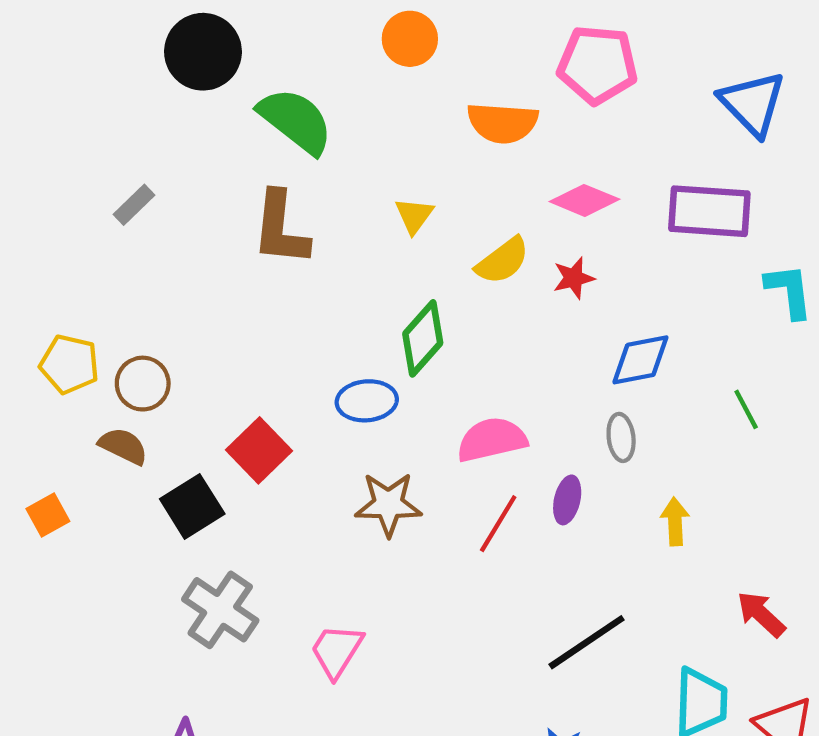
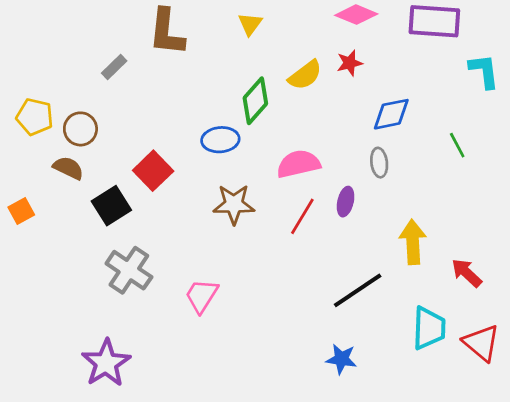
gray rectangle: (134, 205) -> (114, 67), moved
yellow semicircle: (503, 261) -> (305, 75), moved
yellow arrow: (675, 521) -> (413, 242), moved, size x1.5

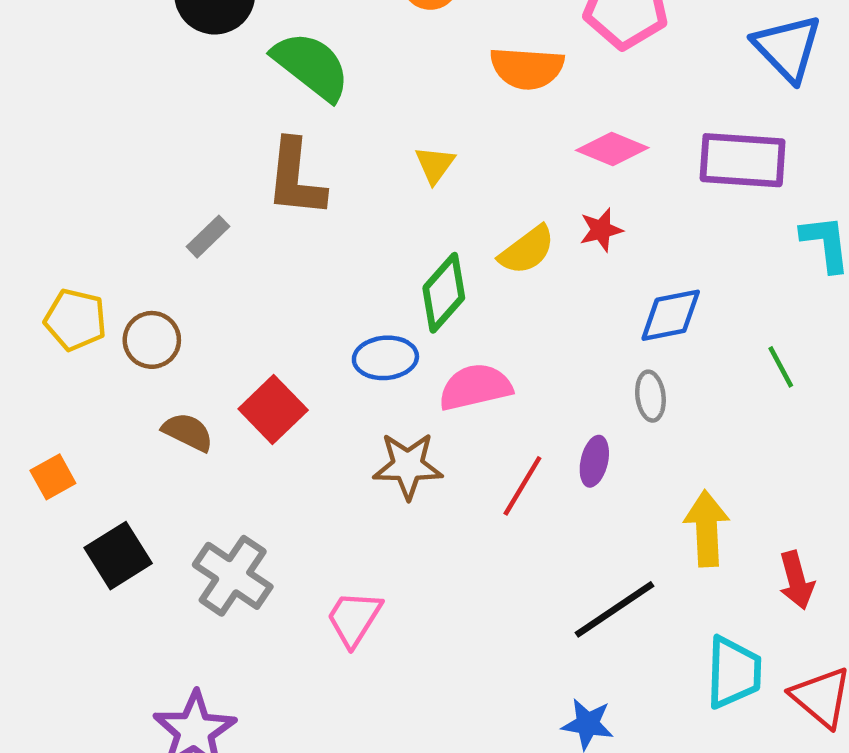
pink semicircle: (298, 164) -> (475, 387), moved
brown semicircle: (68, 168) -> (188, 432), moved
black square: (111, 206) -> (118, 556), moved
red arrow: (467, 273) -> (796, 580), turned -148

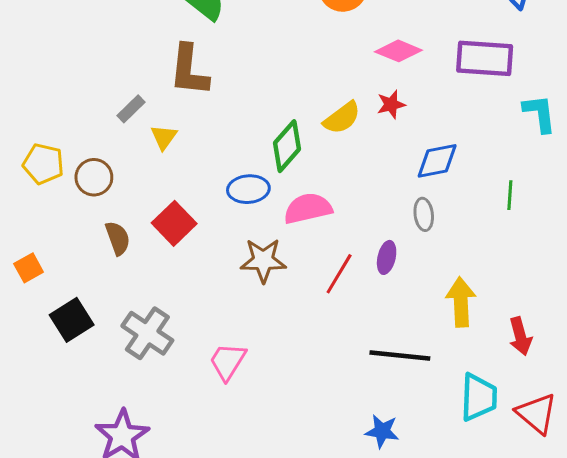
yellow triangle: (435, 165) -> (164, 137), moved
green line: (781, 367) -> (510, 195), turned 32
brown semicircle: (188, 432) -> (118, 238), turned 44
black line: (615, 609) -> (400, 356), turned 40

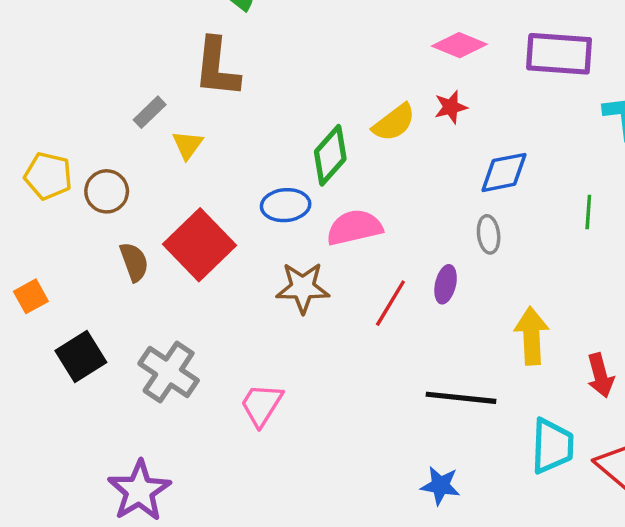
red square: (174, 223) -> (200, 245), size x1.4

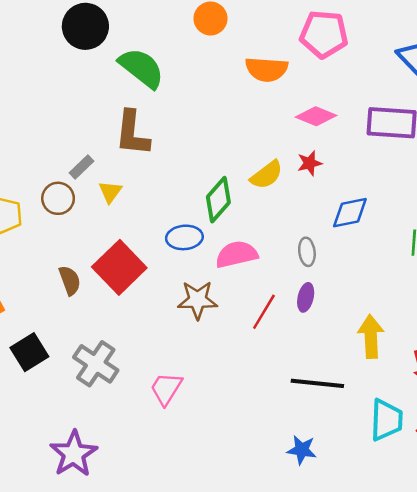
brown circle: (107, 191) -> (58, 198), moved
gray ellipse: (489, 234) -> (307, 252), moved

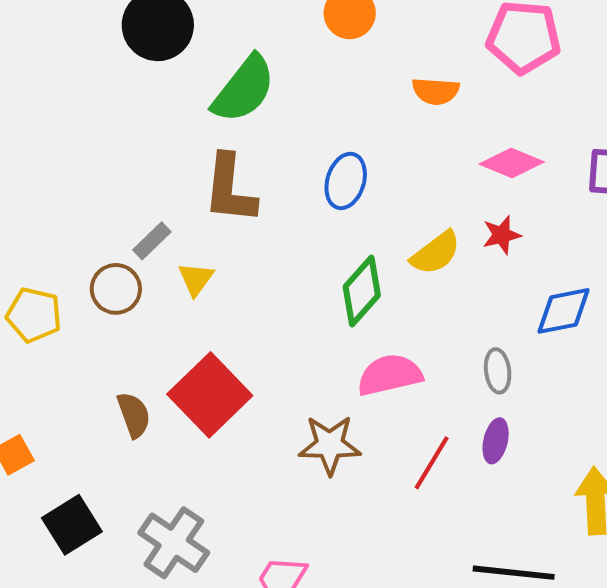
green semicircle: (141, 68) -> (244, 89), turned 90
orange semicircle: (267, 69) -> (436, 91), size x0.7
blue ellipse: (184, 237) -> (346, 181), moved, turned -68

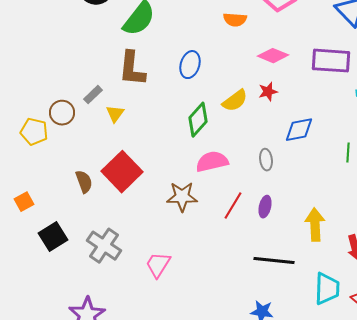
brown circle: (116, 289) -> (62, 113), moved
purple ellipse: (496, 441) -> (265, 207), moved

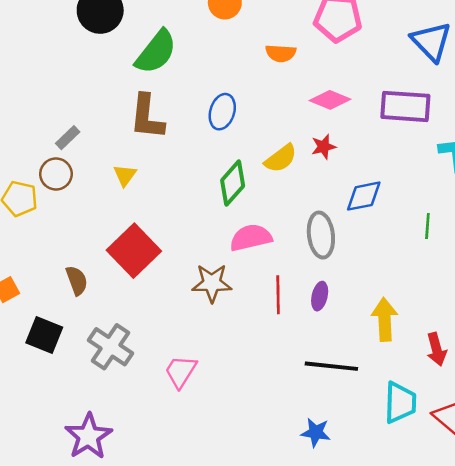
gray rectangle: (93, 95) -> (68, 138), moved
gray ellipse: (266, 160) -> (321, 235), size x1.6
brown semicircle: (84, 182) -> (77, 280), moved
red line: (233, 206) -> (278, 295), turned -32
black square: (53, 237) -> (44, 335), turned -36

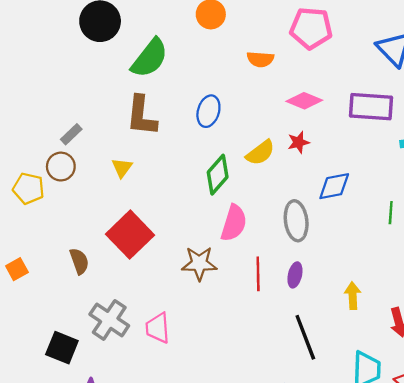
pink semicircle: (251, 238) -> (234, 223), turned 120
yellow arrow: (385, 319) -> (353, 296), size x0.7
black square: (44, 335) -> (62, 348), moved
black line: (331, 366) -> (305, 337), turned 63
pink trapezoid: (181, 371) -> (158, 328), moved, turned -36

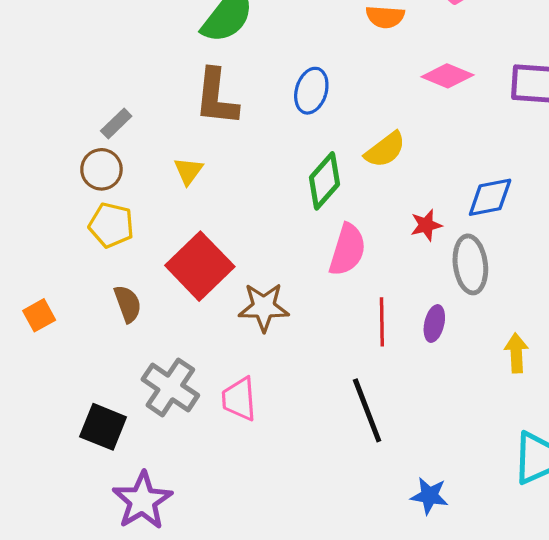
red star: (298, 142) -> (426, 225), moved
yellow pentagon: (29, 188) -> (111, 225), moved
gray ellipse: (296, 221) -> (470, 264), moved
brown star: (199, 263) -> (264, 307), moved
black line: (305, 337) -> (367, 410), moved

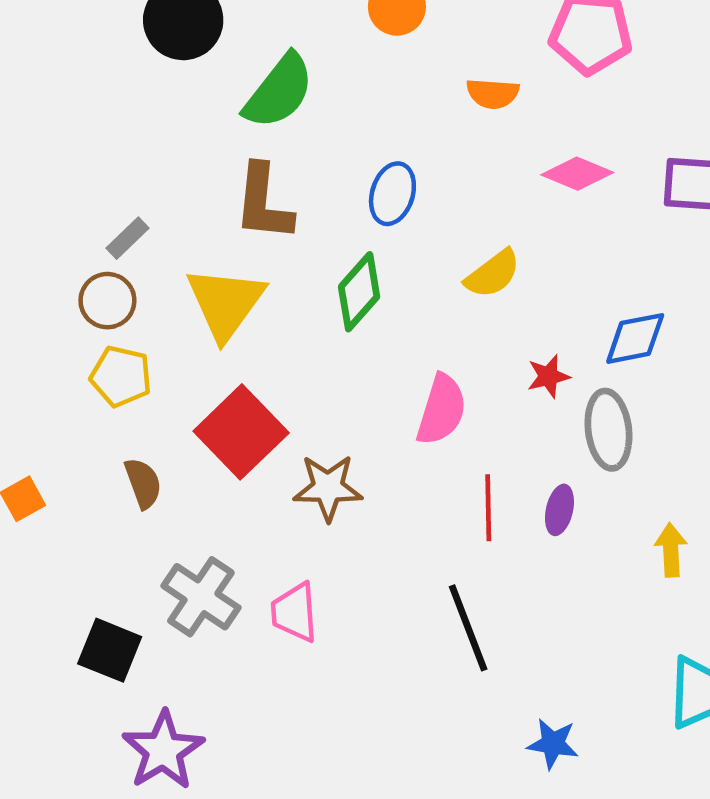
yellow triangle: (188, 171) -> (225, 303), size x2.0
green diamond: (324, 181) -> (359, 292), moved

